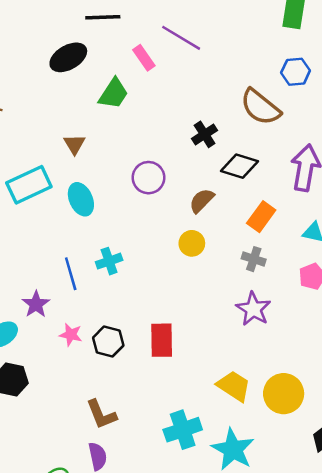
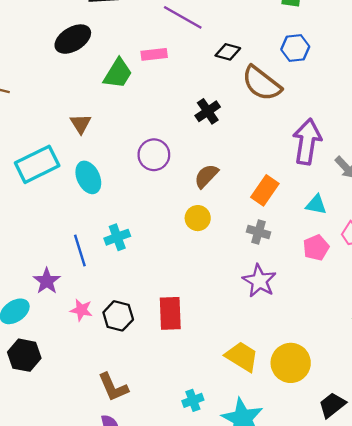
pink rectangle: (144, 58) -> (154, 54), moved, turned -60
black diamond: (239, 166) -> (228, 52), moved, size x0.7
cyan cross: (183, 430) -> (193, 400), size x0.6

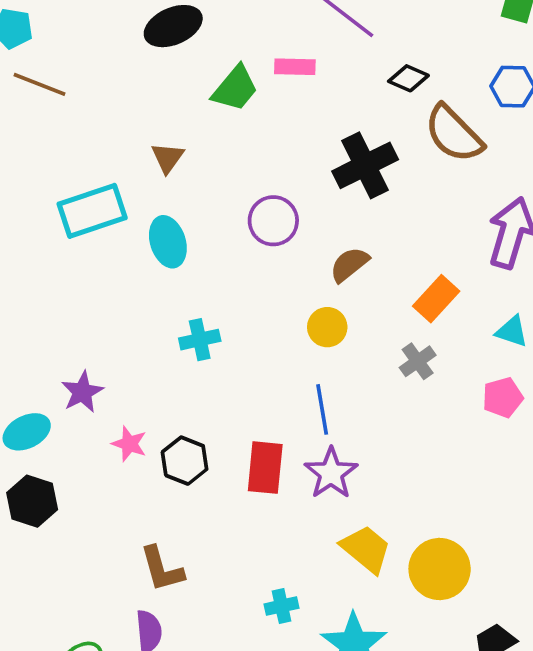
black cross: (208, 111) -> (365, 165), size x1.6
gray cross: (258, 232) -> (418, 361), turned 30
blue line: (80, 250) -> (322, 409), moved
purple star: (259, 281) -> (331, 473), moved

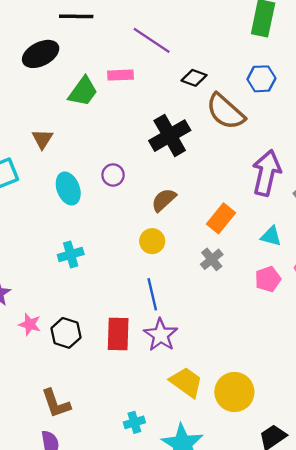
purple circle: (273, 221) -> (113, 175), size x0.7
cyan ellipse: (168, 242) -> (68, 189), moved

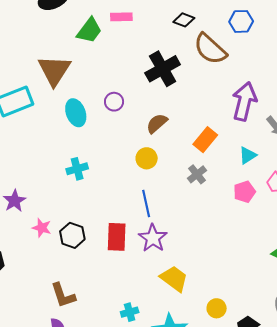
brown triangle: (42, 139) -> (54, 70), size x1.8
cyan triangle: (271, 236) -> (248, 155), turned -48
yellow circle: (234, 392) -> (217, 308), moved, size x0.6

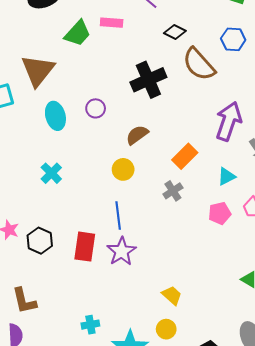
cyan cross: (77, 169) -> (51, 173), turned -35
yellow trapezoid: (174, 279) -> (172, 295), moved, size x0.7
yellow circle: (217, 308) -> (166, 329), moved

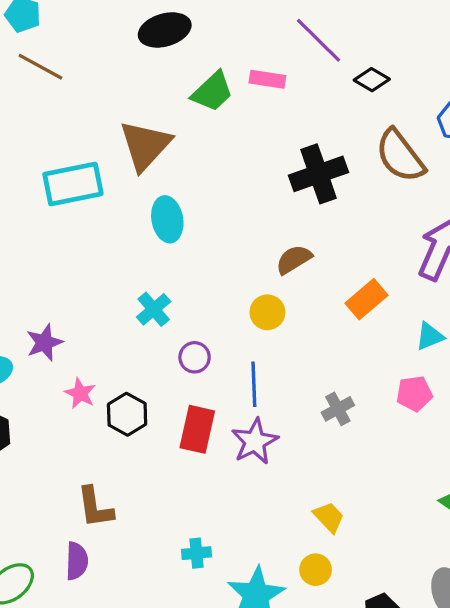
black diamond: (175, 32) -> (372, 80), moved
purple circle: (96, 108) -> (195, 357), moved
gray cross: (173, 191) -> (338, 409), moved

